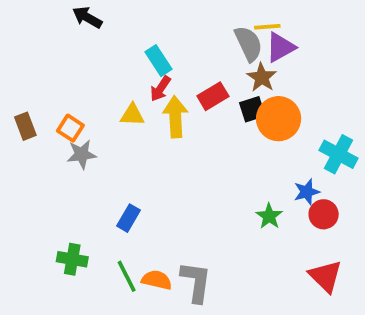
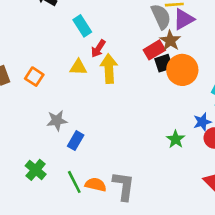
cyan rectangle: (159, 61) -> (82, 26), moved
red rectangle: (213, 96) -> (154, 50), moved
gray star: (82, 154) -> (57, 121), moved
green cross: (72, 259) -> (36, 170), turned 30

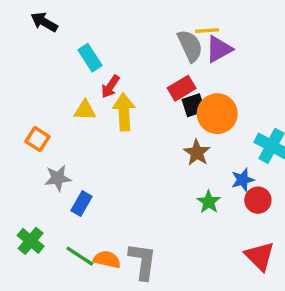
brown star: (170, 41) -> (197, 153), moved
orange square: (34, 77) -> (37, 139), moved
green line: (74, 182) -> (80, 256), turned -30

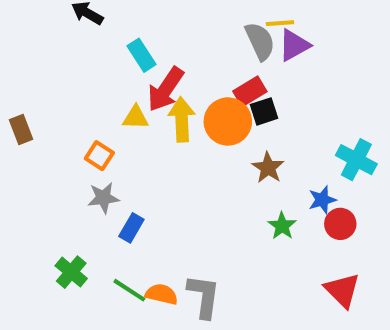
red arrow: (110, 87) -> (166, 89), size x1.6
orange circle: (217, 114) -> (228, 121), moved
orange square: (37, 139) -> (99, 156), moved

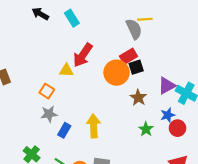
purple triangle: (294, 45) -> (167, 86), moved
cyan rectangle: (141, 55) -> (72, 18), moved
yellow arrow: (182, 119) -> (94, 126), moved

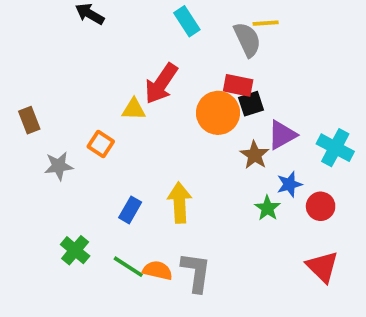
cyan rectangle: (72, 18) -> (187, 21), moved
red rectangle: (128, 56) -> (238, 85), turned 42
purple triangle: (167, 86) -> (282, 135), moved
gray star: (49, 114) -> (59, 166), moved
blue star: (168, 115) -> (289, 184), moved

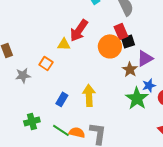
red rectangle: (238, 85) -> (121, 31), turned 56
green star: (267, 208) -> (137, 98), size x1.6
green cross: (75, 250) -> (32, 121), turned 35

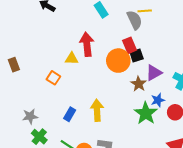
red arrow: (79, 30) -> (87, 44), turned 140
gray star: (23, 75) -> (30, 116), moved
green cross: (32, 121) -> (39, 137), turned -35

